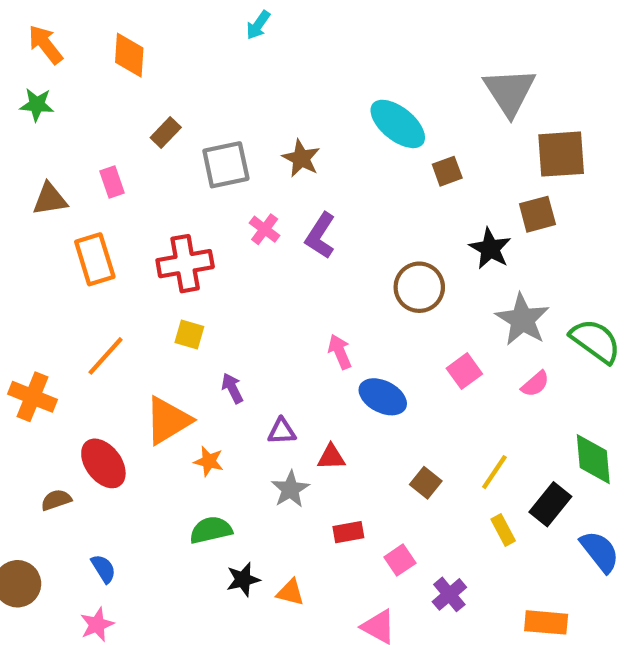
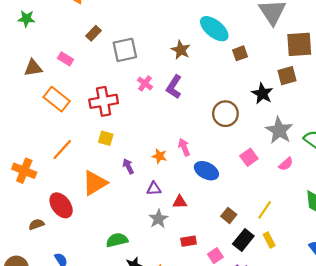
brown star: (301, 158) -> (181, 50), moved
pink rectangle: (112, 182) -> (66, 59), turned -40
orange rectangle: (95, 259) -> (57, 99), turned -35
orange star: (209, 461) -> (159, 156), moved
black rectangle: (550, 504) -> (243, 240), moved

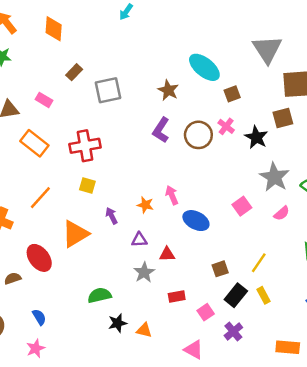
pink cross: (145, 83) -> (226, 126), moved
brown circle: (225, 114) -> (198, 135), moved
brown square: (229, 215) -> (220, 269), turned 32

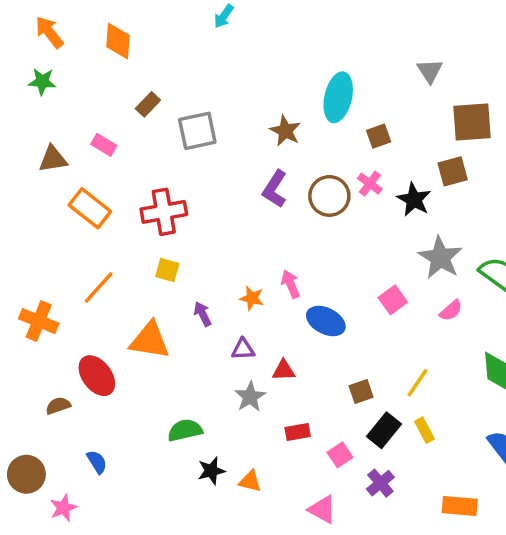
gray triangle: (267, 49) -> (430, 71), size x0.6
cyan ellipse: (204, 67) -> (338, 97), turned 64
orange triangle: (75, 234) -> (150, 340), turned 40
pink star: (36, 348) -> (63, 508), moved

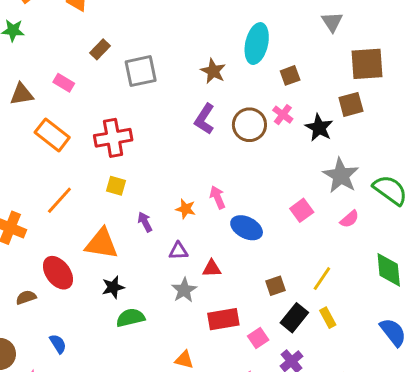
red rectangle: (298, 432) -> (223, 319), size x1.5
black star: (211, 471) -> (113, 287), moved

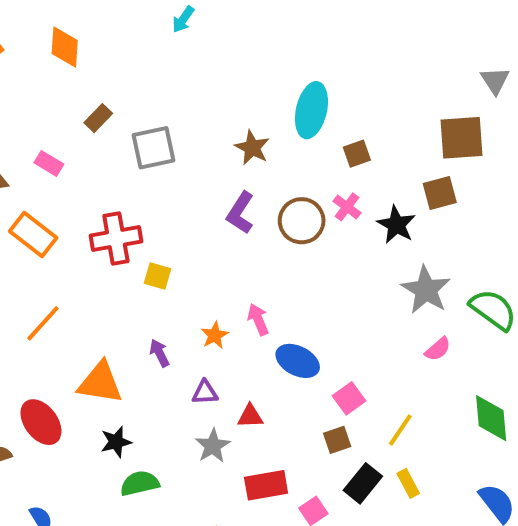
gray triangle: (332, 22) -> (495, 81), moved
yellow square: (116, 186) -> (157, 276), moved
orange star: (186, 209) -> (215, 335), turned 30
pink square: (302, 210) -> (349, 398), moved

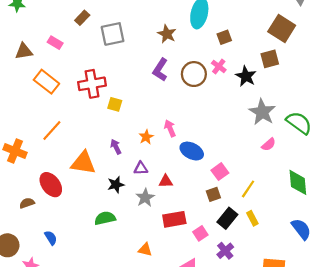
brown square: (462, 138) -> (282, 29), turned 36
black star: (116, 442) -> (116, 185), moved

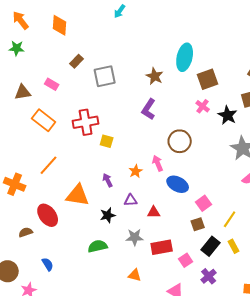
brown square: (224, 37) -> (208, 79), size x1.5
brown circle: (194, 74) -> (180, 141), moved
gray star: (145, 198) -> (135, 237), moved, turned 30

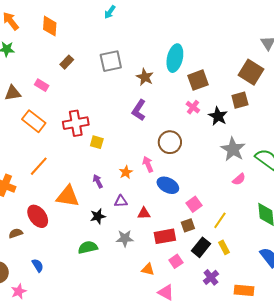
gray square: (105, 76) -> (111, 61), moved
red rectangle: (162, 247) -> (165, 236), moved
orange triangle: (135, 275) -> (148, 269), moved
purple cross: (209, 276) -> (211, 277), moved

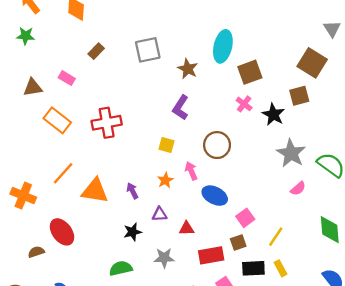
yellow square: (97, 142) -> (167, 145), moved
orange triangle: (68, 196) -> (95, 191), moved
black rectangle: (201, 247) -> (253, 268), turned 48

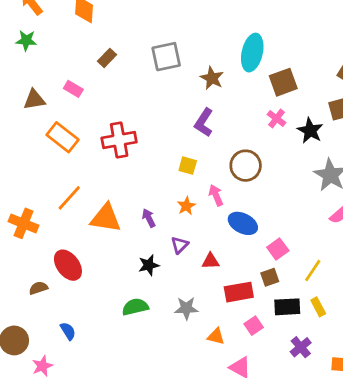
purple triangle: (159, 214) -> (180, 245), turned -42
gray star: (164, 258) -> (186, 308), moved

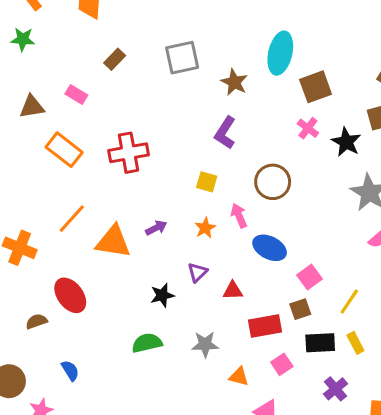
purple arrow: (149, 218) -> (156, 228), moved, turned 90

